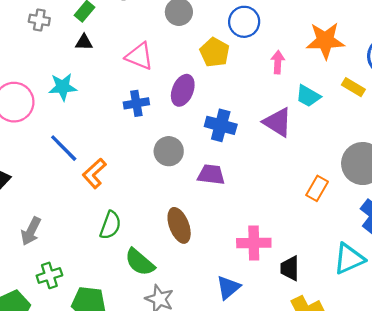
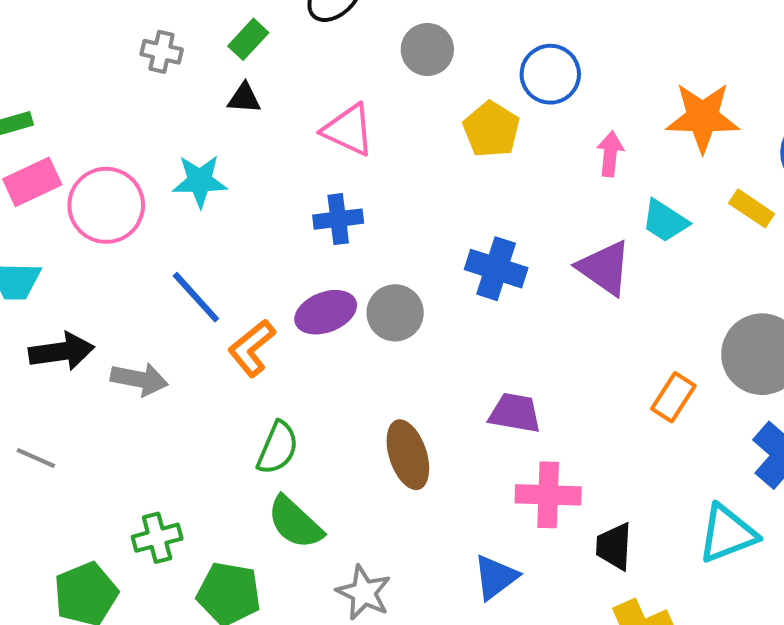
purple ellipse: (183, 90) -> (326, 312), moved, turned 44
purple trapezoid: (211, 175) -> (515, 413), moved
gray arrow: (31, 231) -> (139, 379), moved, turned -108
green semicircle: (140, 262) -> (295, 523), moved

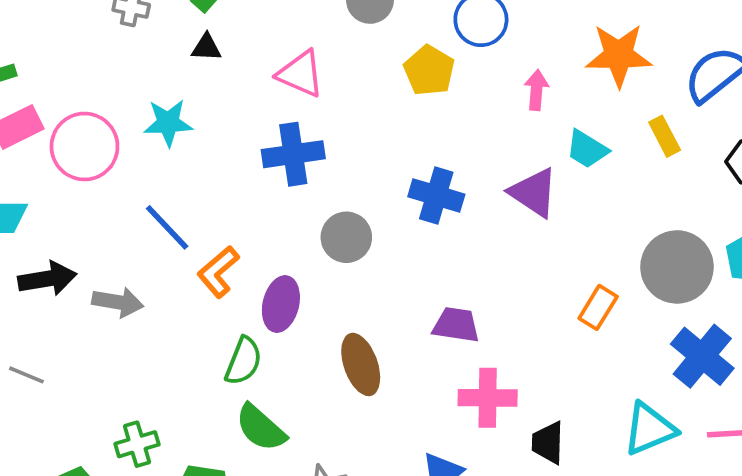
yellow rectangle: (752, 208) -> (665, 136), turned 30
blue cross: (338, 219) -> (293, 154), size x1.4
purple ellipse: (326, 312) -> (281, 304), moved, turned -54

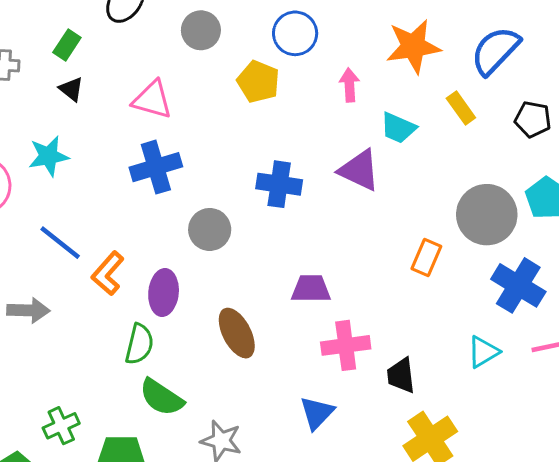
black triangle: (206, 47) -> (71, 89), turned 44
cyan triangle: (649, 429) -> (483, 352), size x0.7

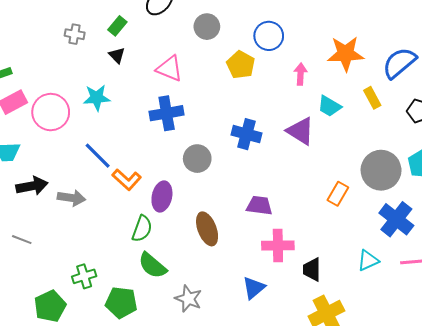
orange L-shape: (108, 273) -> (127, 180), turned -96

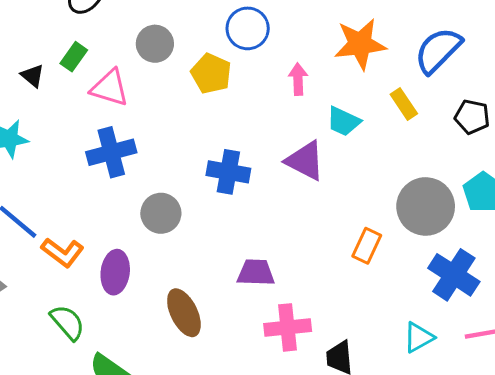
green rectangle: (117, 26) -> (74, 57), moved
gray circle: (207, 27) -> (155, 44), moved
green semicircle: (142, 229) -> (67, 322), moved, turned -56

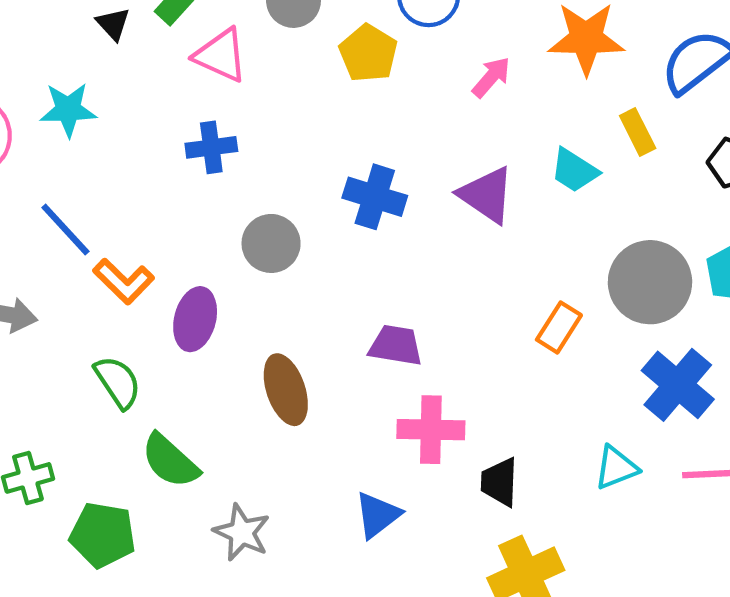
pink arrow: (298, 79) -> (491, 77), turned 36
cyan trapezoid: (343, 121) -> (574, 170), moved
blue cross: (111, 152) -> (211, 147), size x0.7

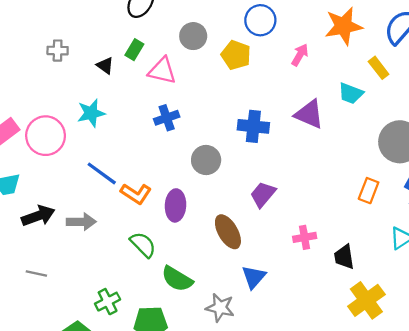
orange rectangle: (559, 327) -> (369, 191), moved
purple trapezoid: (396, 345) -> (263, 194), moved, turned -48
pink cross: (431, 430) -> (305, 237), size x0.7
blue triangle: (378, 515) -> (254, 277), moved

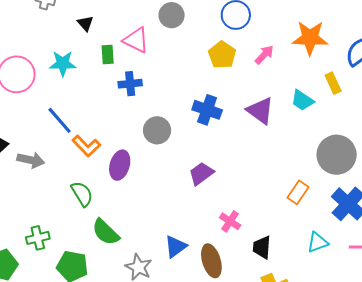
green rectangle: (134, 50) -> (108, 55), moved, turned -48
yellow pentagon: (236, 55) -> (222, 55), moved
brown ellipse: (228, 232) -> (211, 261), moved
pink cross: (305, 237) -> (230, 221), turned 30

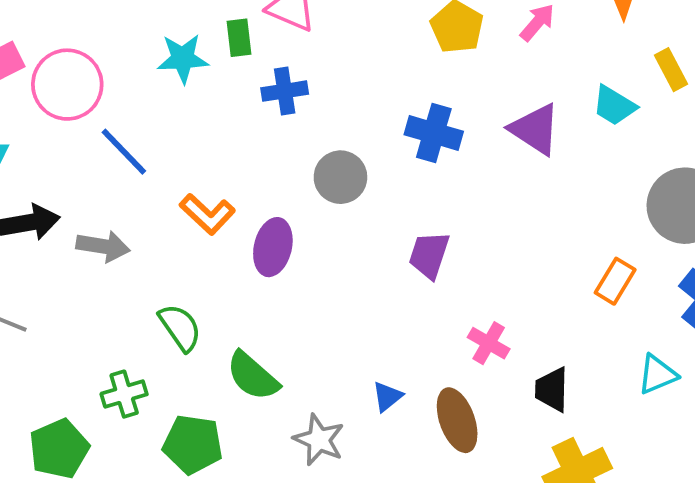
cyan star: (63, 64) -> (183, 58), moved
blue line: (60, 120) -> (124, 152), moved
purple trapezoid: (201, 174) -> (429, 255), turned -32
green semicircle: (82, 194) -> (180, 327), moved
blue triangle: (176, 246) -> (387, 397), size x0.7

